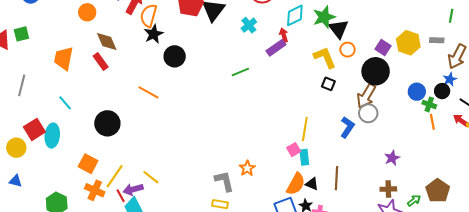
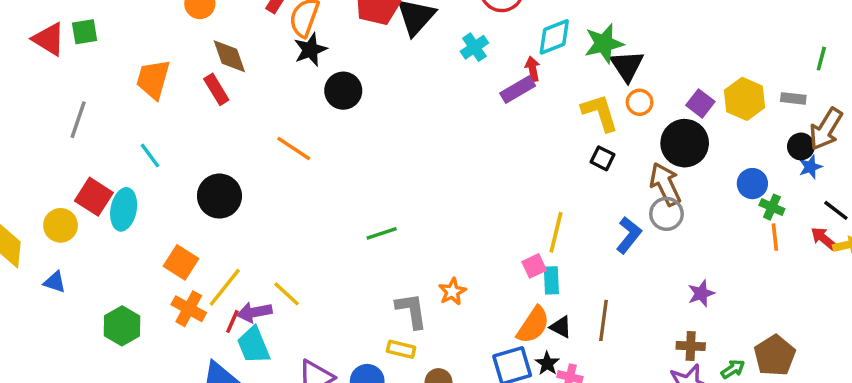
green line: (240, 72) -> (382, 233), moved
black circle: (442, 91) -> (801, 146), moved
brown arrow: (366, 96) -> (665, 184), turned 120
red square: (34, 129) -> (94, 197), turned -30
red line: (121, 196) -> (232, 321), turned 48

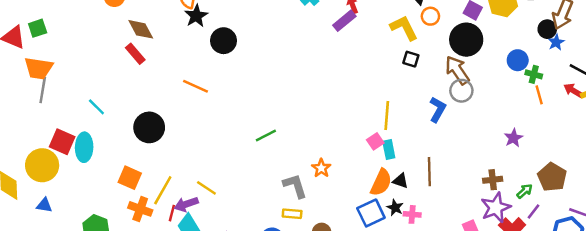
orange trapezoid: (153, 79) -> (39, 68), moved, turned -88
yellow circle: (61, 225) -> (42, 165), size x1.4
purple star: (701, 293) -> (513, 138), moved

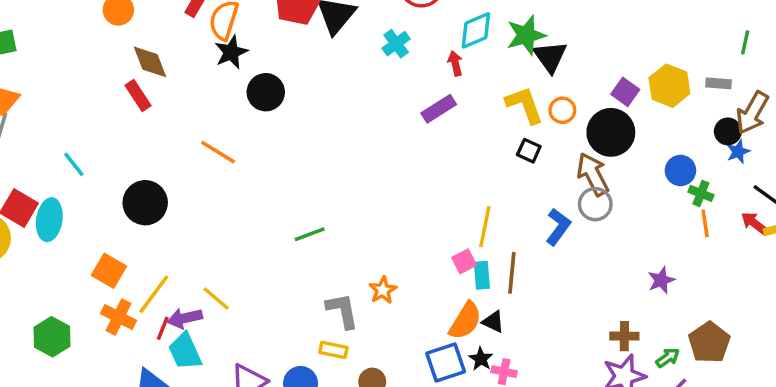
orange circle: (430, 16) -> (562, 110), moved
purple rectangle: (344, 21) -> (439, 109), moved
brown line: (429, 172) -> (512, 273), moved

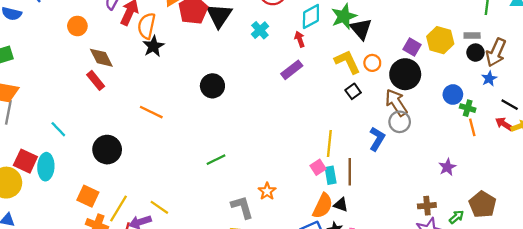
black circle: (266, 92) -> (212, 86), moved
black circle: (728, 131) -> (475, 53), moved
black square: (529, 151) -> (353, 91), turned 35

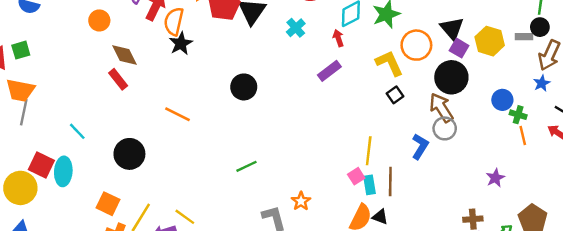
black triangle: (361, 29) -> (452, 28), moved
black circle: (475, 53) -> (540, 27), moved
orange circle: (372, 63) -> (416, 45), moved, size x1.6

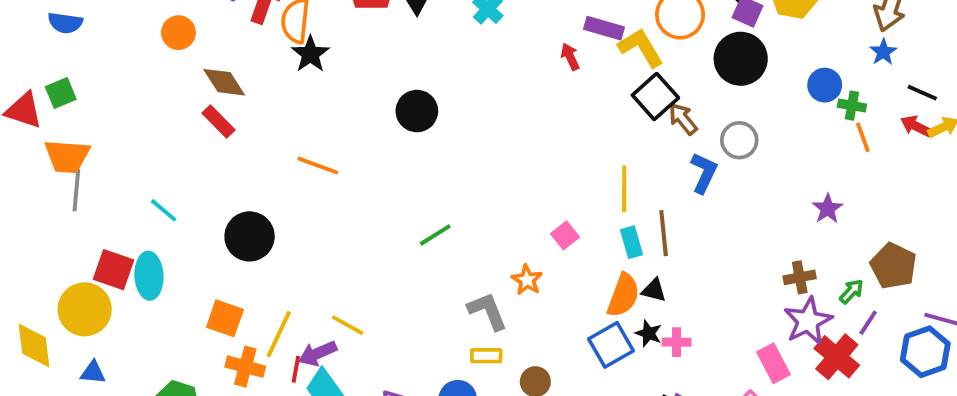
red arrow: (338, 38) -> (570, 57), moved
purple rectangle: (329, 71) -> (604, 28), moved, turned 60
black square: (395, 95) -> (655, 96), size x1.6
brown arrow: (441, 108) -> (683, 119), moved, size x0.7
pink square: (356, 176) -> (565, 235), moved

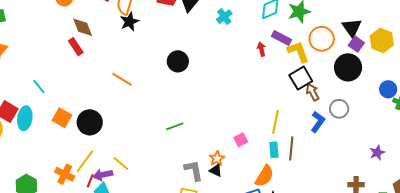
black circle: (250, 236) -> (90, 122), moved
black triangle: (654, 290) -> (216, 170), moved
orange square: (225, 318) -> (62, 118), moved

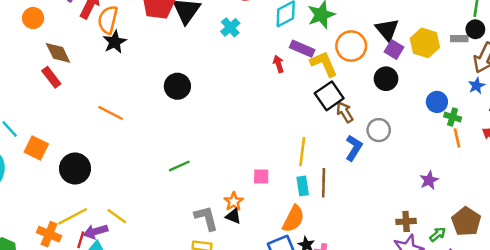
black circle: (348, 67) -> (386, 79), size x0.7
orange square: (62, 118) -> (36, 148), moved
pink square: (241, 140) -> (261, 176), turned 32
yellow line: (85, 161) -> (73, 216), turned 30

